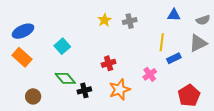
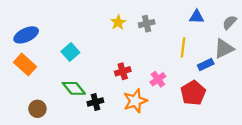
gray semicircle: (203, 20) -> (230, 22), turned 152
blue rectangle: (174, 58) -> (206, 64), moved
pink cross: (150, 74) -> (158, 79), moved
red pentagon: (189, 95) -> (193, 93), moved

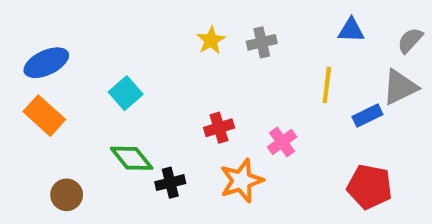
red pentagon: (193, 93) -> (369, 187), moved, turned -30

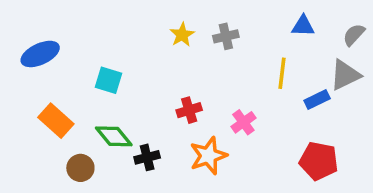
cyan square: (126, 93) -> (109, 80), turned -32
orange rectangle: (44, 116) -> (56, 121), moved
brown circle: (67, 195) -> (80, 168), moved

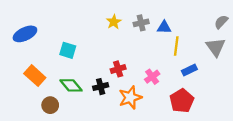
blue triangle: (303, 26) -> (164, 27), moved
gray triangle: (345, 75) -> (216, 47), turned -40
blue rectangle: (317, 100) -> (189, 70), moved
black cross: (147, 157) -> (101, 87), moved
red pentagon: (319, 161) -> (182, 101), moved, turned 30

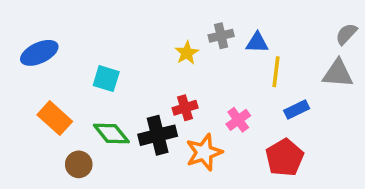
yellow star: (114, 22) -> (187, 53), moved
gray triangle: (216, 47) -> (338, 73), turned -50
black cross: (101, 87) -> (158, 135), size x1.5

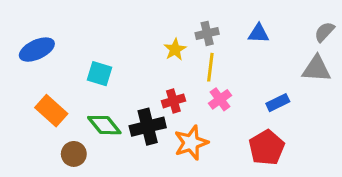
blue triangle: (257, 43) -> (259, 33), moved
yellow line: (276, 72) -> (210, 67), moved
pink cross: (238, 120) -> (220, 99), moved

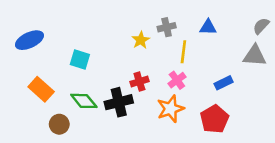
yellow line: (210, 67) -> (183, 52), moved
orange star: (191, 143) -> (170, 109), moved

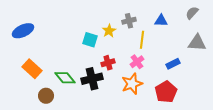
gray semicircle: (261, 26) -> (192, 13), moved
cyan square: (80, 60) -> (90, 40), moved

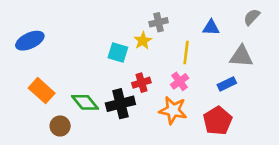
gray cross: (129, 21) -> (159, 22), moved
gray triangle: (197, 43) -> (241, 56), moved
orange star: (132, 84) -> (173, 110), turned 30

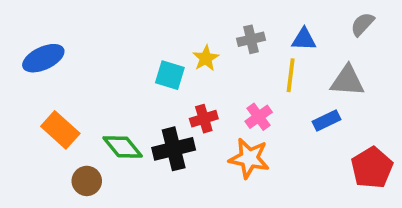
gray cross: (159, 22) -> (251, 39), moved
yellow line: (186, 52) -> (291, 75), moved
red pentagon: (218, 121) -> (372, 168), moved

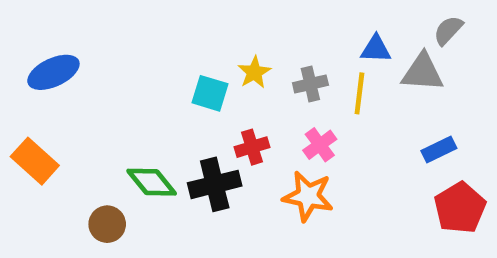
gray cross: (251, 39) -> (310, 84), moved
gray triangle: (347, 81) -> (423, 72), moved
blue rectangle: (327, 121) -> (439, 149), moved
orange rectangle: (60, 130) -> (35, 161), moved

